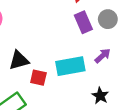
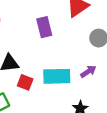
purple rectangle: (83, 22) -> (44, 27), moved

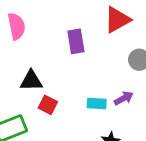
cyan rectangle: (57, 76) -> (97, 104), moved, size x0.6

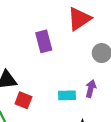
purple arrow: (124, 98) -> (91, 89), turned -42

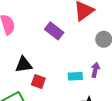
purple rectangle: (44, 41) -> (54, 31), turned -36

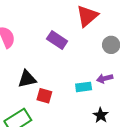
purple arrow: (95, 70) -> (105, 78), turned -112

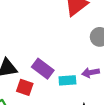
purple rectangle: (57, 40) -> (43, 69), moved

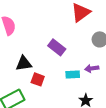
purple rectangle: (43, 69) -> (57, 47), moved

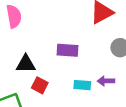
purple rectangle: (57, 47) -> (68, 50), turned -42

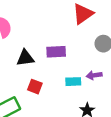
black triangle: (26, 64) -> (25, 58), moved

